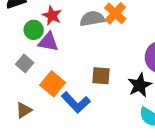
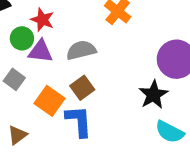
gray semicircle: (92, 19) -> (81, 50), moved
brown square: (101, 76) -> (82, 88), moved, turned -36
blue L-shape: (76, 102) -> (79, 121), turned -136

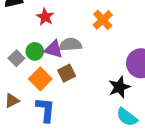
green circle: (22, 38) -> (35, 51), moved
purple triangle: (40, 51) -> (54, 49), moved
blue L-shape: (79, 121) -> (46, 110), moved

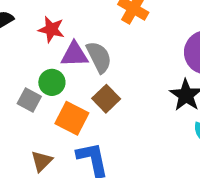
gray semicircle: (70, 45) -> (99, 57), turned 85
purple triangle: (54, 49) -> (75, 55), moved

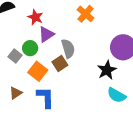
purple triangle: (75, 55) -> (46, 34), turned -42
gray semicircle: (99, 57) -> (68, 49), moved

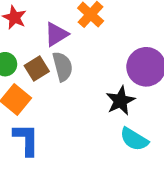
purple triangle: (46, 34) -> (56, 34), moved
brown square: (60, 64) -> (37, 68), moved

